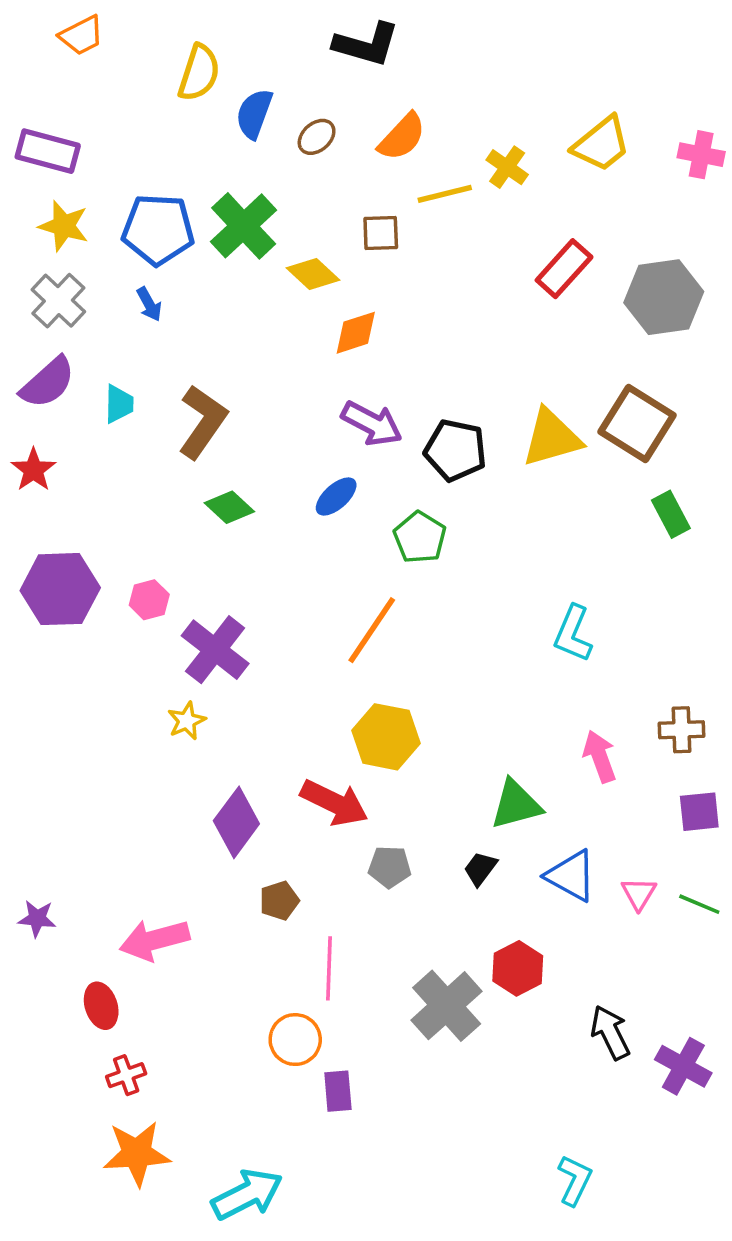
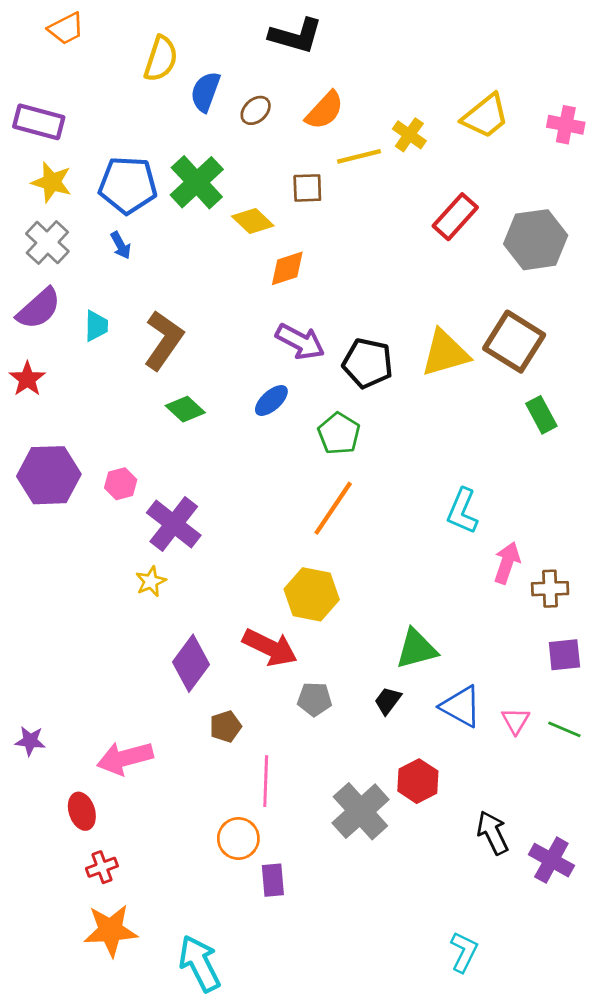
orange line: (372, 630) -> (333, 508), moved
pink arrow: (600, 756) -> (507, 563), moved, turned 39
cyan arrow: (247, 1194) -> (200, 963), turned -90

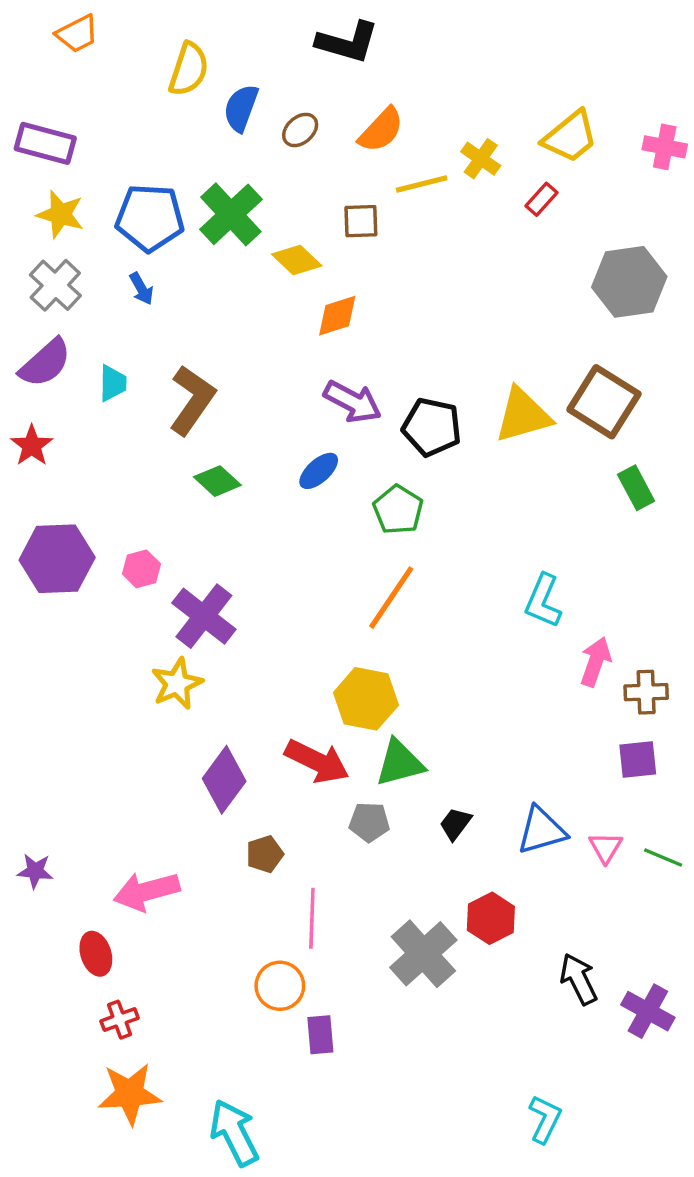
red rectangle: (455, 217) -> (542, 199), moved, size x0.6
yellow star: (151, 581) -> (177, 684), size x1.4
green triangle: (416, 649) -> (400, 763), moved
purple square: (564, 655) -> (638, 760), moved
blue triangle: (461, 706) -> (542, 830), turned -45

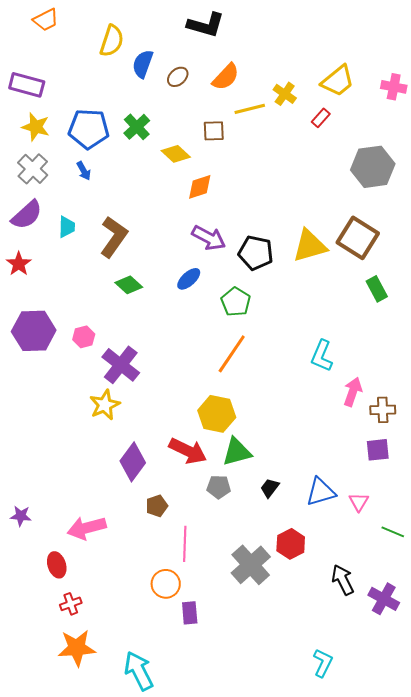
green cross: (231, 214) -> (137, 127), size x0.7
green line: (663, 857) -> (393, 532), moved

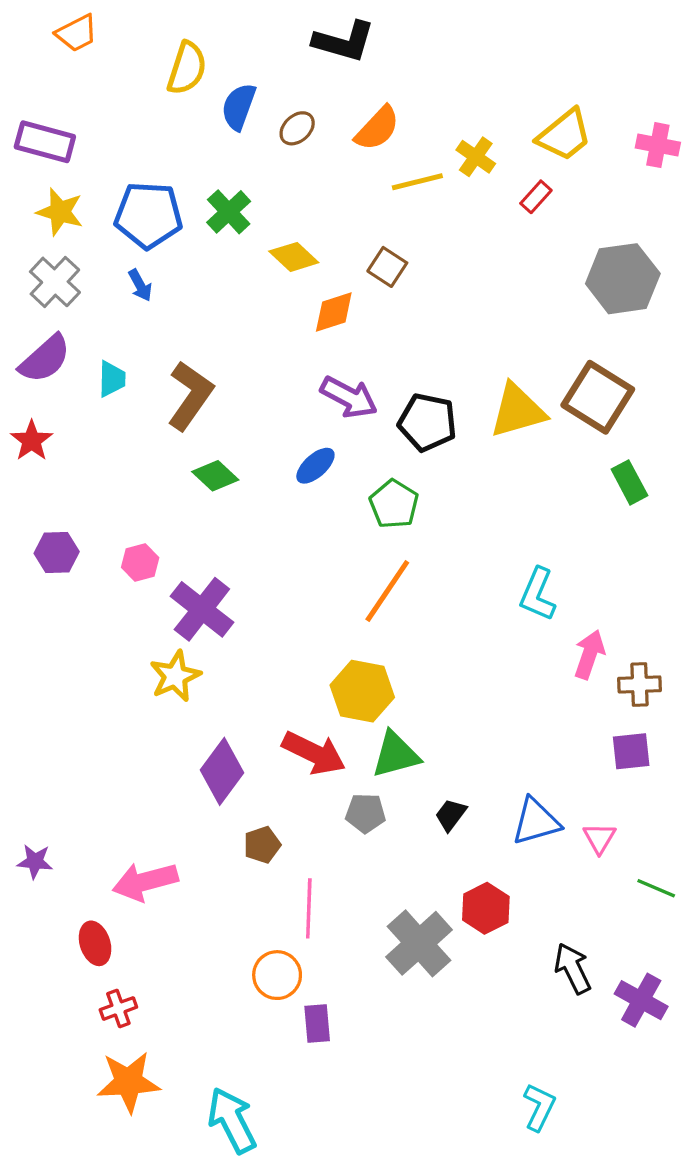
brown square: (214, 131) -> (387, 267), moved, turned 35
purple hexagon: (34, 331) -> (57, 553), size x0.6

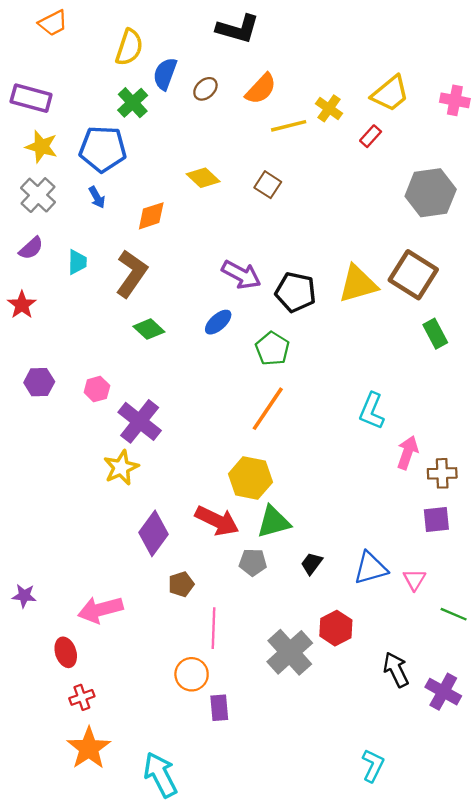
green cross: (229, 212) -> (133, 103), moved
orange diamond: (334, 312) -> (151, 216), moved
purple semicircle: (45, 359) -> (31, 248), size x0.7
orange star: (128, 1082) -> (89, 748), turned -30

